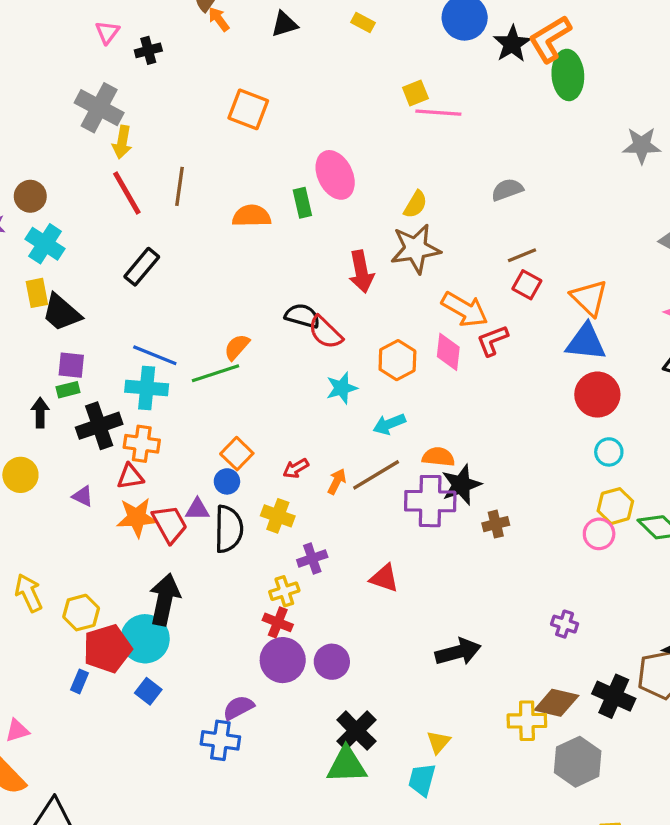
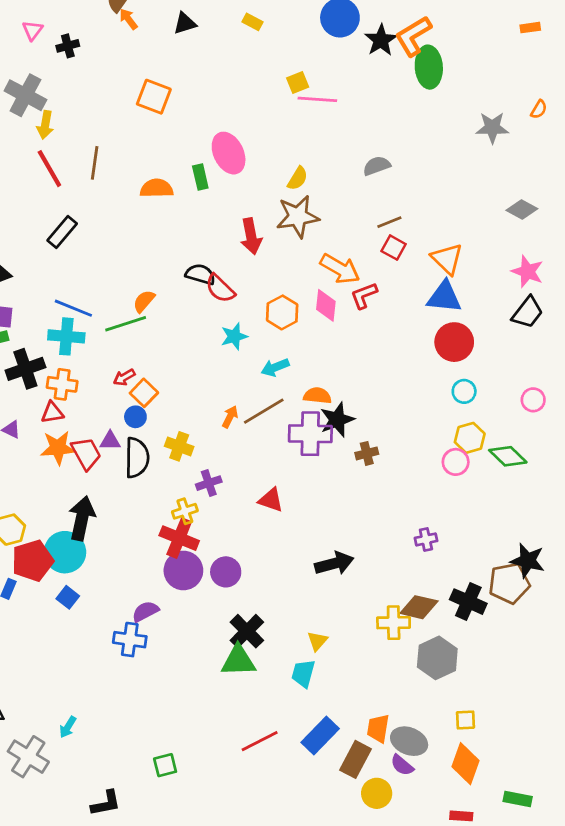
red arrow: (296, 468) -> (124, 377), moved
red cross: (278, 622) -> (179, 538), size x1.5
purple cross: (565, 624) -> (426, 539), turned -30

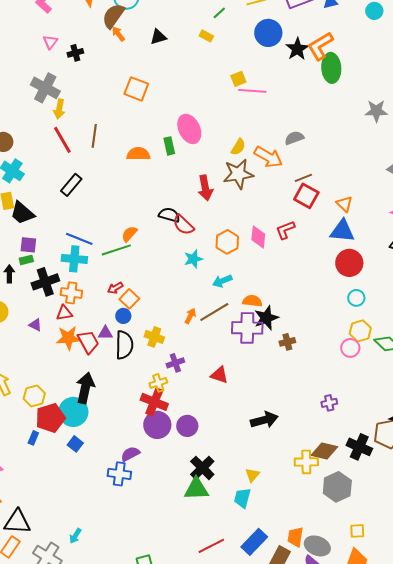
red square: (394, 248) -> (306, 196), size x1.4
orange triangle: (447, 259) -> (344, 204), size x0.7
orange arrow: (340, 269) -> (268, 157), moved

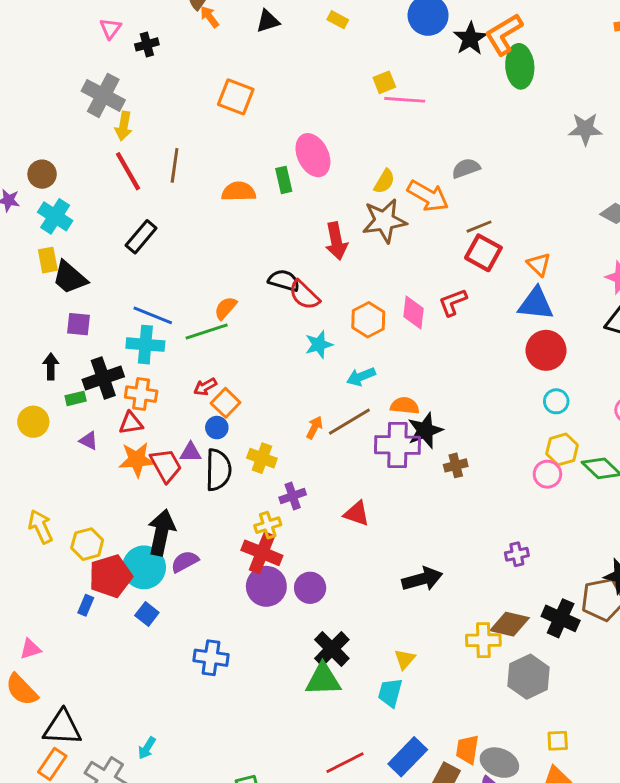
green rectangle: (26, 260) -> (76, 398), moved
purple semicircle: (130, 454) -> (185, 562), moved

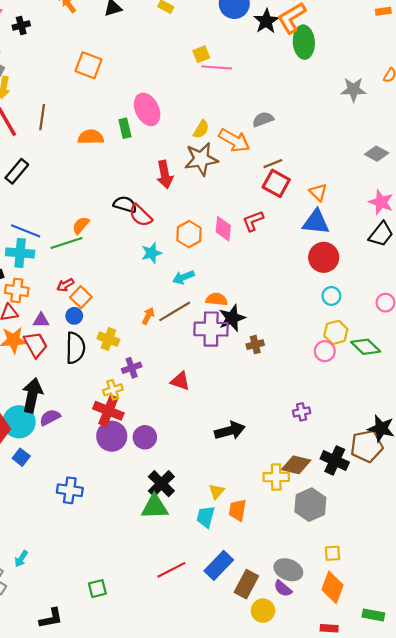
purple triangle: (191, 452) -> (41, 320), moved
orange trapezoid: (467, 749) -> (238, 510), moved

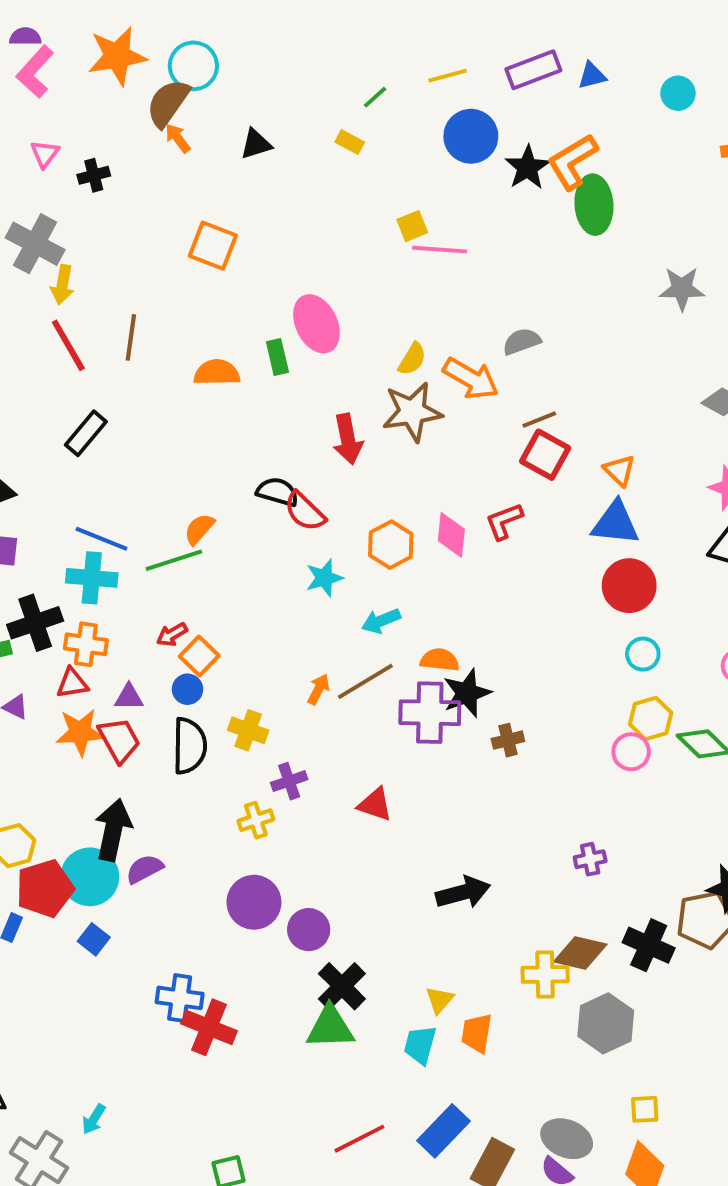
red cross: (108, 411) -> (209, 1027), moved
purple circle: (145, 437) -> (309, 930), moved

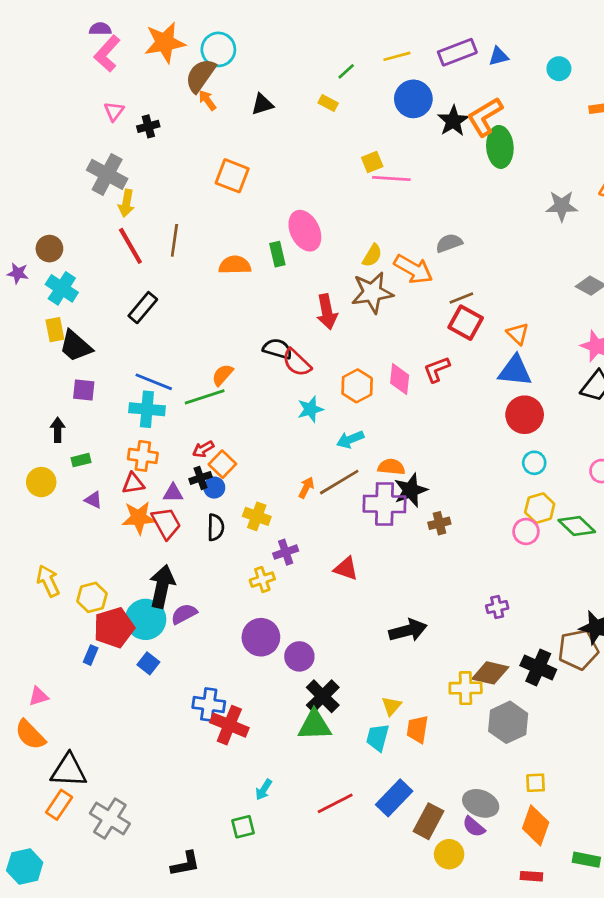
black cross: (35, 623) -> (200, 478), moved, size x0.6
black semicircle: (189, 746) -> (216, 527), size x0.7
cyan arrow: (94, 1119) -> (264, 790), moved

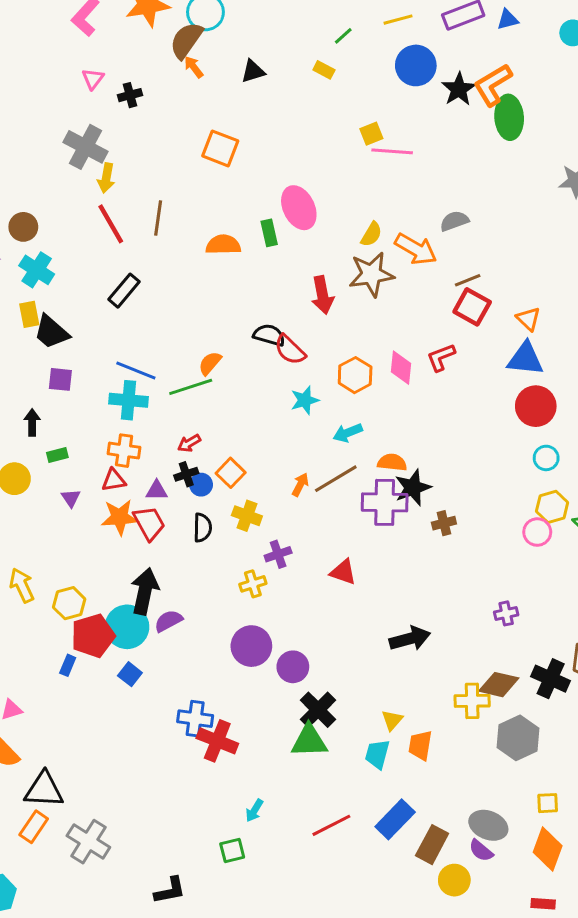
orange square: (222, 464) -> (231, 473), moved
purple triangle: (93, 500) -> (71, 498), turned 30

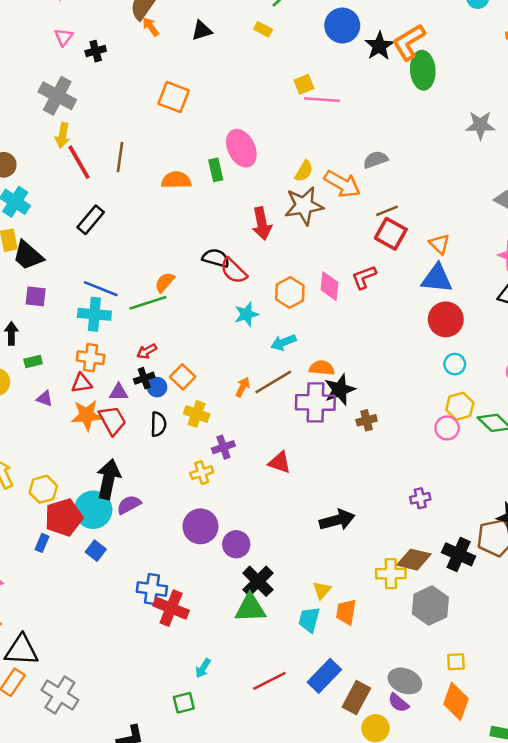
yellow arrow: (106, 178) -> (62, 135), moved
purple triangle: (71, 498) -> (45, 399), turned -36

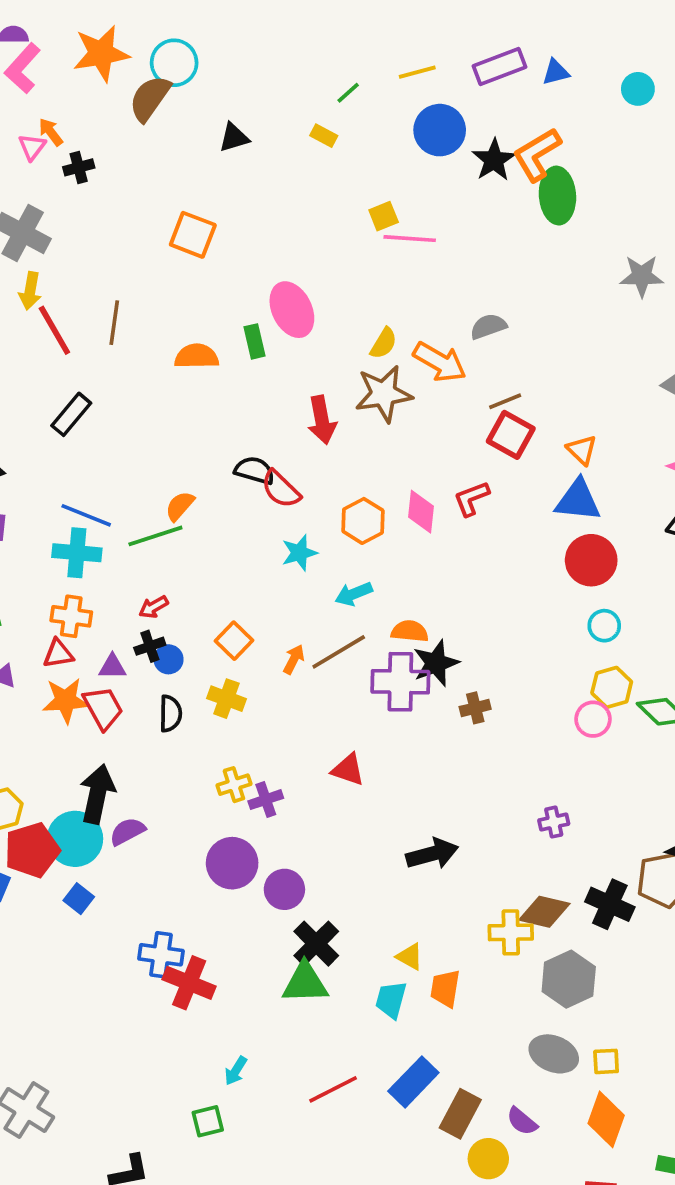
orange arrow: (151, 27) -> (51, 132), moved
orange square: (183, 377) -> (234, 641), moved
purple cross: (223, 447) -> (266, 800), moved
yellow triangle: (322, 590) -> (410, 957), turned -42
gray ellipse: (405, 681) -> (554, 1054), moved

